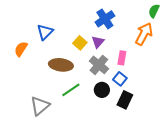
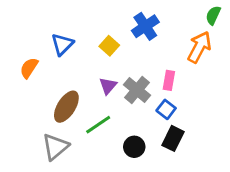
purple triangle: (98, 42) -> (108, 86), moved
yellow square: (80, 43) -> (109, 46), moved
brown ellipse: (61, 65) -> (66, 107), moved, turned -65
black circle: (102, 90) -> (134, 147), moved

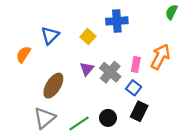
blue cross: (145, 26) -> (117, 21), turned 30
orange arrow: (199, 47) -> (160, 57), moved
green line: (98, 125) -> (79, 123), moved

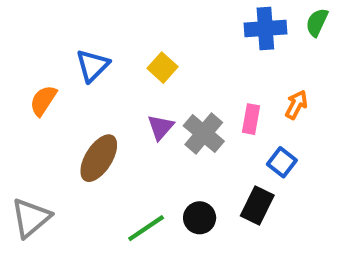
blue cross: (117, 21) -> (265, 29), moved
orange arrow: (160, 57) -> (296, 105), size x0.6
blue square: (134, 88) -> (282, 162), moved
gray triangle: (44, 118) -> (31, 218), moved

